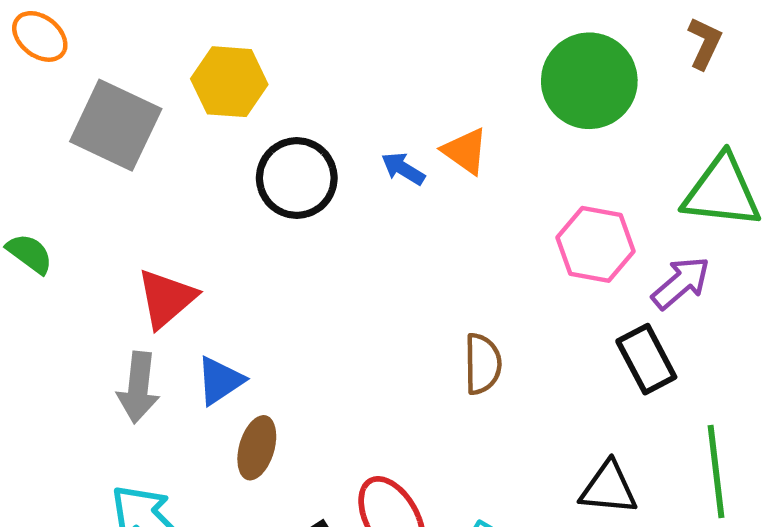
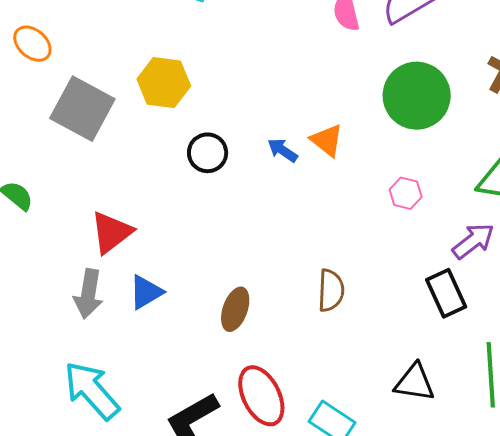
black circle: (297, 178) -> (208, 153), size x0.7
pink hexagon: (596, 244) -> (406, 193), moved, size x0.6
brown ellipse: (257, 448) -> (235, 309), moved

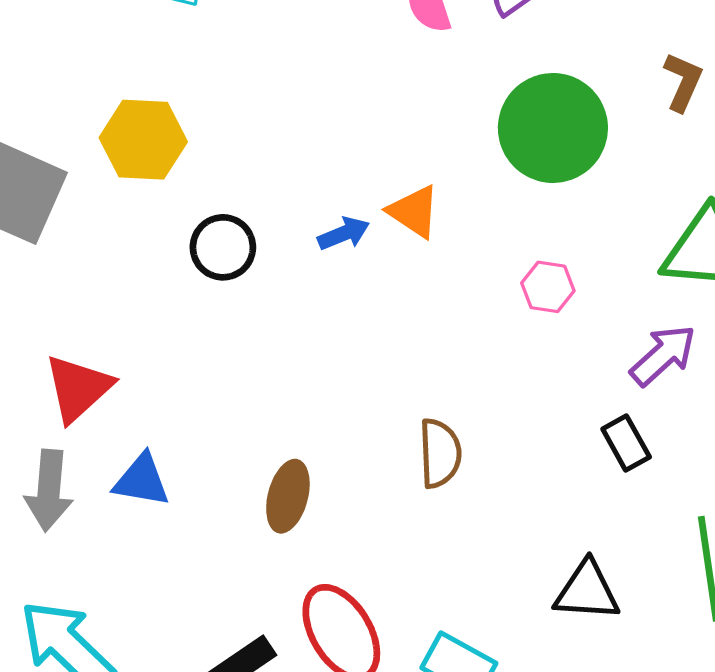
blue arrow: (283, 150) -> (344, 233), turned 128
blue triangle: (146, 292) -> (142, 480), turned 45
black rectangle: (446, 293) -> (626, 443), size x0.7

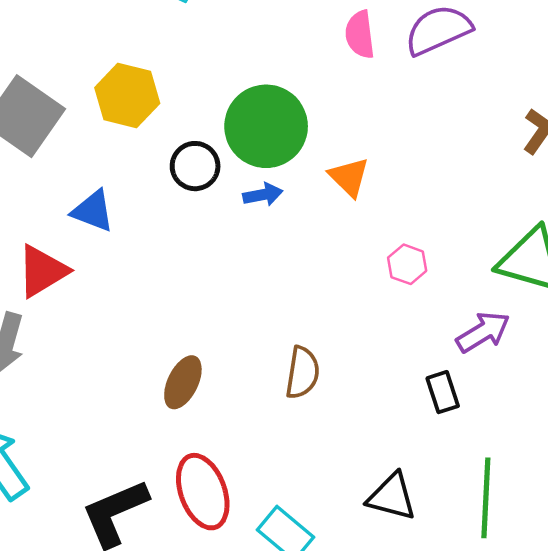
green circle: (553, 128) -> (266, 126), moved
orange triangle: (414, 212) -> (349, 177), moved
black circle: (223, 247) -> (195, 166), moved
blue triangle: (142, 480) -> (93, 211), moved

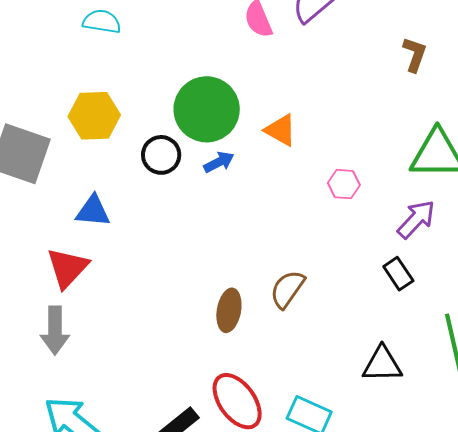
brown semicircle: (302, 373) -> (287, 289), turned -138
brown ellipse: (183, 382) -> (229, 310), moved

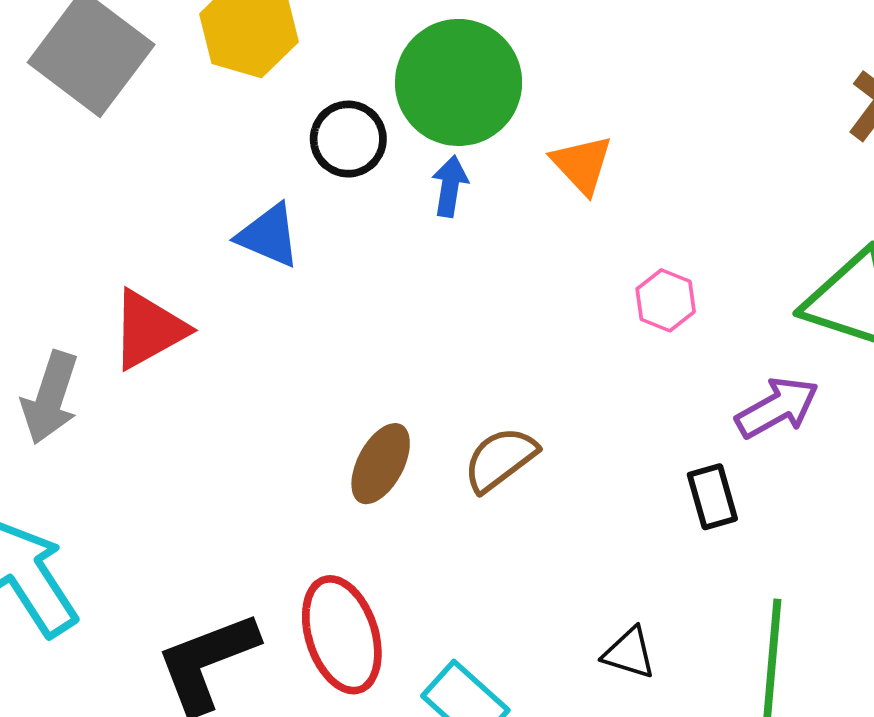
blue arrow: (219, 162) -> (450, 186), turned -72
blue triangle: (93, 211) -> (269, 236), moved
red triangle: (67, 268) -> (149, 329), moved
black triangle: (382, 364) -> (629, 653), size x0.7

